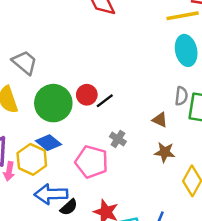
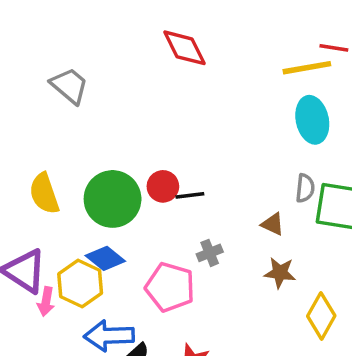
gray trapezoid: (25, 62) -> (69, 86), moved
black line: (105, 101) -> (190, 195), turned 30
gray cross: (118, 139) -> (210, 253), turned 35

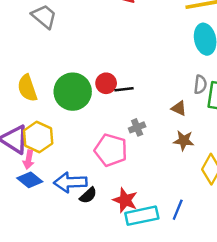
blue diamond: (105, 258) -> (30, 180), moved
yellow hexagon: (80, 284) -> (38, 137), moved

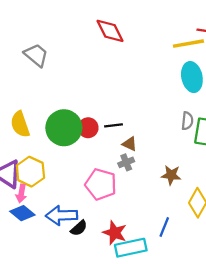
red circle: (106, 83) -> (88, 128), moved
brown triangle: (179, 108) -> (130, 144), moved
blue line: (178, 210) -> (164, 227), moved

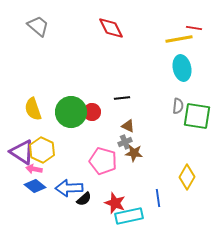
gray trapezoid: (36, 55) -> (38, 26), moved
black line: (113, 125) -> (122, 98), moved
brown star: (171, 175) -> (134, 153), moved
pink arrow: (21, 194) -> (34, 169), turned 91
blue line: (164, 227) -> (158, 198), turned -30

